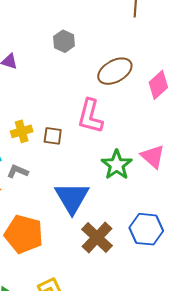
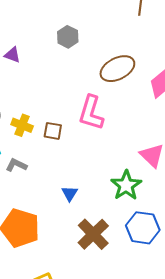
yellow cross: (22, 131) -> (22, 125), turned 35
green star: (117, 165) -> (126, 185), moved
blue triangle: (72, 198) -> (70, 194), size x0.5

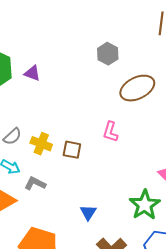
gray hexagon: (68, 37) -> (108, 54), moved
pink L-shape: (91, 113) -> (110, 132), size x0.6

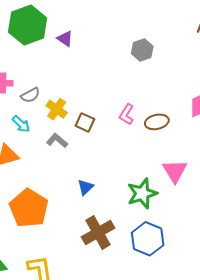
gray hexagon: (108, 54) -> (142, 50), moved
brown ellipse: (137, 88) -> (157, 122), moved, size x0.7
gray L-shape: (35, 183) -> (57, 141), moved

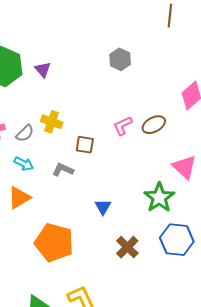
purple triangle: (65, 39) -> (43, 69), turned 30
yellow cross: (57, 109) -> (52, 122), moved
pink L-shape: (127, 114) -> (123, 126), turned 50
brown cross: (98, 233) -> (127, 247), size x0.7

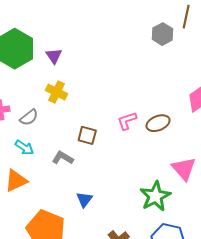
gray hexagon: (120, 59) -> (162, 34), moved
yellow cross: (52, 122) -> (56, 92), moved
blue triangle: (103, 207) -> (84, 199), moved

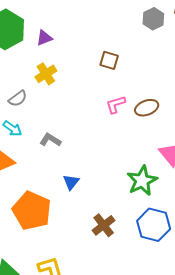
purple triangle: (54, 56) -> (44, 38), turned 42
yellow cross: (56, 92) -> (46, 74), turned 30
brown square: (87, 135) -> (109, 60), moved

